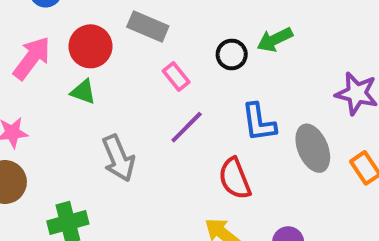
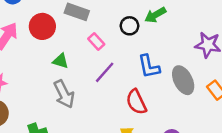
green triangle: (83, 92) -> (61, 61), moved

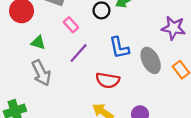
red semicircle: (136, 102) -> (108, 80), turned -55

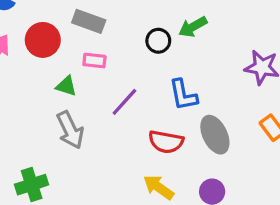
pink rectangle: (71, 25) -> (94, 61), moved, turned -42
gray ellipse: (151, 60) -> (215, 135), moved

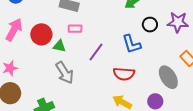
red circle: (43, 40) -> (41, 34), moved
black circle: (158, 41) -> (150, 25), moved
gray ellipse: (215, 135) -> (168, 77), moved

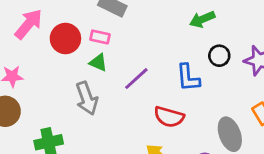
pink rectangle: (75, 29) -> (100, 37), moved
green triangle: (59, 46) -> (98, 62), moved

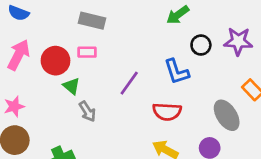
green triangle: (98, 62) -> (71, 86), moved, turned 30
gray arrow: (87, 98) -> (87, 111), size x0.7

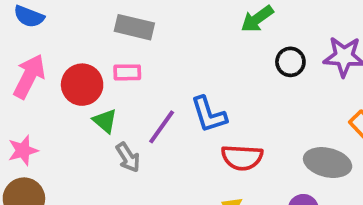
blue L-shape: (177, 72) -> (209, 114), moved
purple line: (129, 83) -> (162, 127), moved
gray ellipse: (227, 115) -> (328, 163), turned -44

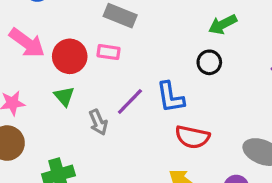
black circle: (290, 62) -> (209, 62), moved
pink arrow: (29, 76) -> (27, 43), turned 90
green triangle: (105, 121) -> (64, 96), moved

